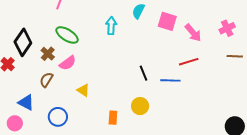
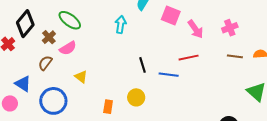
cyan arrow: (111, 26) -> (121, 24), moved
blue circle: (58, 117) -> (53, 101), size x1.4

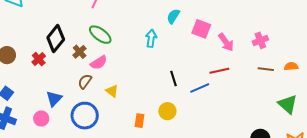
brown semicircle: (45, 63) -> (85, 81), moved
blue line: (169, 75) -> (200, 88), turned -30
blue triangle: (23, 84) -> (54, 99), turned 42

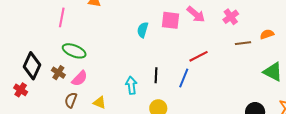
cyan semicircle: (173, 16) -> (143, 30), moved
cyan arrow: (151, 38) -> (131, 85), moved
pink arrow: (226, 42) -> (196, 14), moved
black line: (173, 79) -> (156, 75), turned 35
blue line: (200, 88) -> (184, 78), turned -30

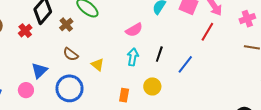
red line: (199, 56) -> (207, 32), moved, turned -48
pink semicircle: (80, 78) -> (134, 30), moved
brown semicircle: (71, 100) -> (71, 54), turned -91

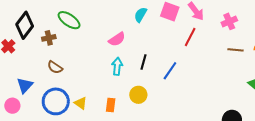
brown cross: (66, 25) -> (49, 38), turned 32
yellow triangle: (98, 65) -> (81, 103), moved

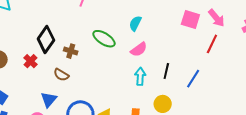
cyan semicircle: (141, 15) -> (135, 23), moved
green ellipse: (69, 20) -> (104, 39), moved
brown cross: (49, 38) -> (71, 51), turned 32
brown semicircle: (55, 67) -> (61, 75), moved

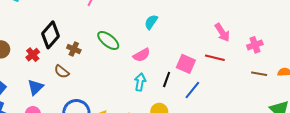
pink square: (190, 20) -> (186, 64), moved
cyan semicircle: (135, 23) -> (151, 22), moved
red line: (212, 44) -> (215, 58), turned 72
blue triangle: (49, 100) -> (35, 87), moved

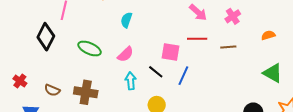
black diamond: (50, 35) -> (46, 37), moved
brown cross: (74, 49) -> (86, 92), moved, size x1.6
brown line: (259, 74) -> (228, 47), moved
black line: (167, 80) -> (156, 72), turned -56

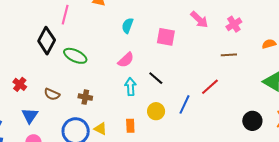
red line: (197, 39) -> (210, 87), moved, turned -42
green ellipse: (90, 49) -> (75, 56), moved
pink square: (171, 52) -> (166, 37), moved
blue line: (183, 76) -> (184, 104), moved
brown cross: (86, 92) -> (85, 97), size x0.6

